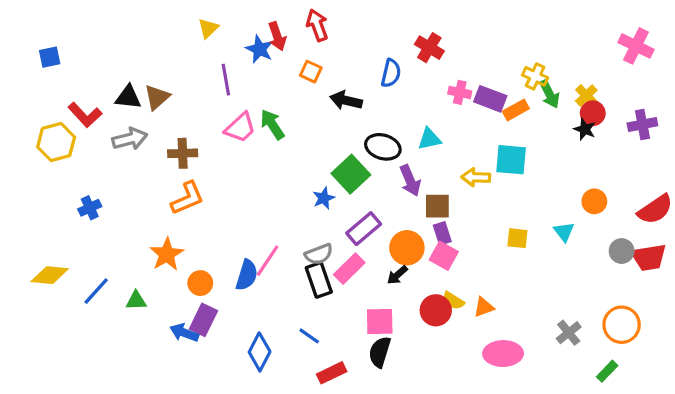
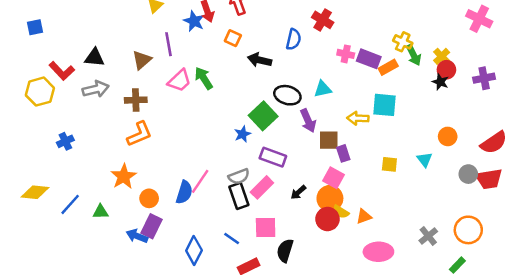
brown triangle: (157, 97) -> (142, 60), moved
purple rectangle: (364, 229) -> (273, 157), turned 60
purple rectangle: (442, 233) -> (343, 153), moved
orange circle: (407, 248) -> (330, 198), moved
pink square: (380, 321) -> (266, 227), moved

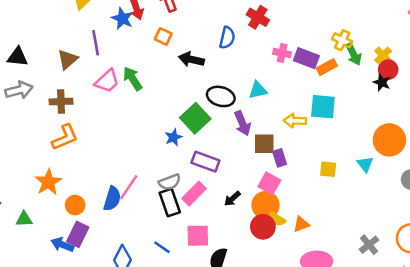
orange circle: (448, 136) -> (389, 140), size x1.6

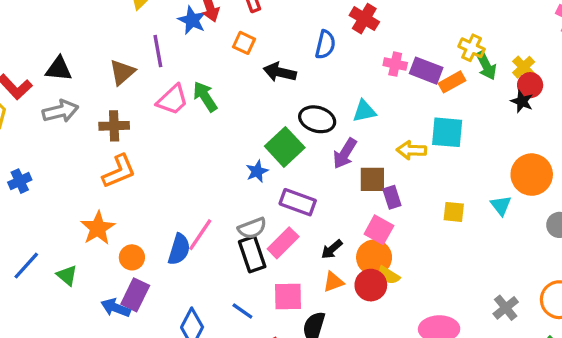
purple arrow: (242, 123) -> (345, 153), turned 55
green triangle: (24, 219) -> (67, 275), turned 42
orange triangle: (301, 224) -> (333, 282), moved

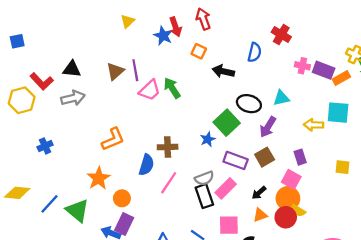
purple line: (158, 51) -> (135, 70), moved
brown cross: (114, 126) -> (168, 147), moved
brown square: (372, 179) -> (265, 157), moved, turned -30
blue semicircle: (179, 249) -> (146, 165), moved
green triangle: (67, 275) -> (77, 211), size x1.6

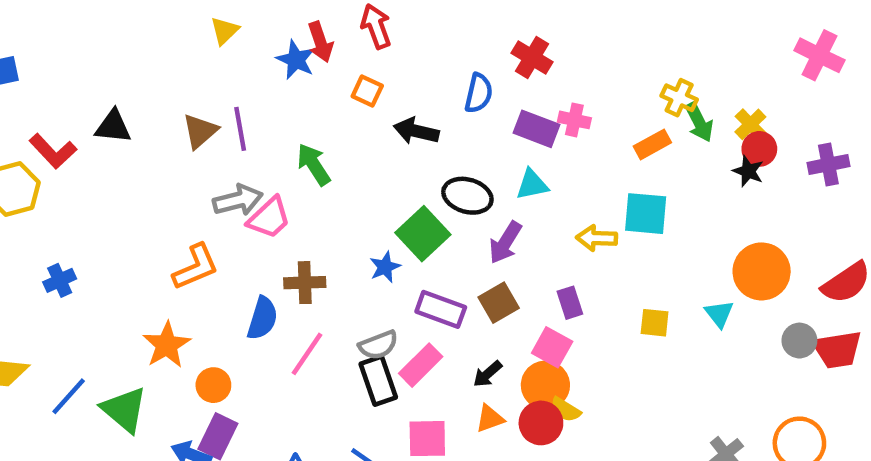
purple rectangle: (324, 70) -> (537, 129), moved
pink trapezoid: (150, 90) -> (269, 218), moved
gray arrow: (73, 98) -> (238, 200), moved

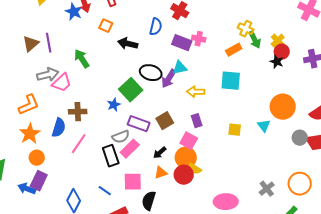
yellow arrow: (597, 238) -> (196, 92), moved
purple arrow: (505, 242) -> (169, 79), moved
orange star: (167, 345) -> (30, 134), moved
gray semicircle: (378, 345) -> (121, 137), moved

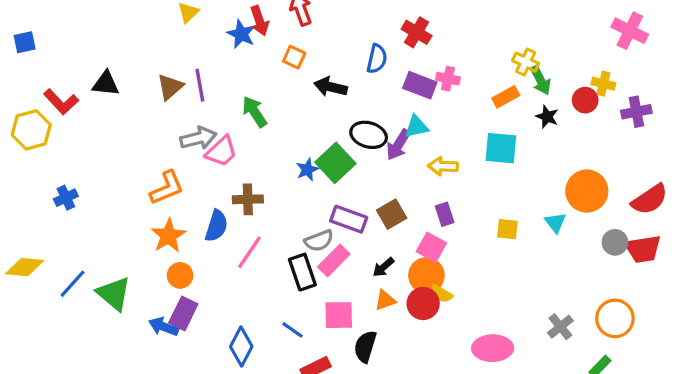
yellow cross: (278, 41) -> (603, 84), moved, turned -32
black star: (277, 62) -> (547, 117), moved
blue star: (114, 105) -> (307, 170), moved

